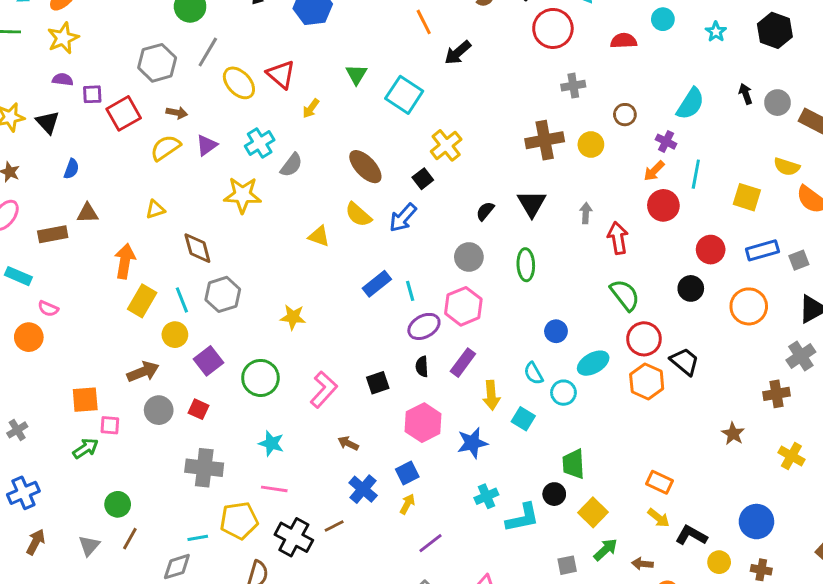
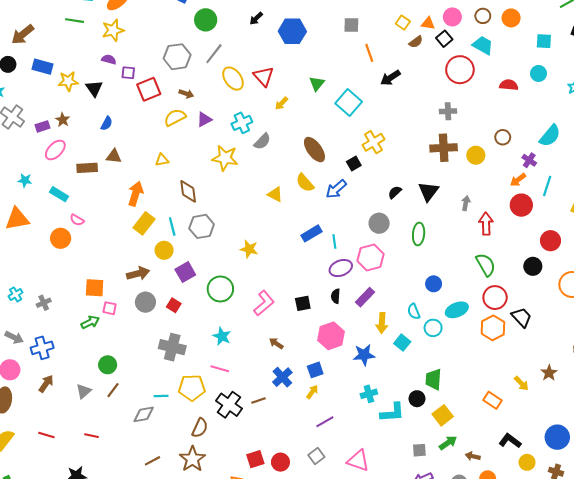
gray cross: (573, 86) -> (448, 111), moved
yellow arrow: (659, 518) -> (521, 383), moved

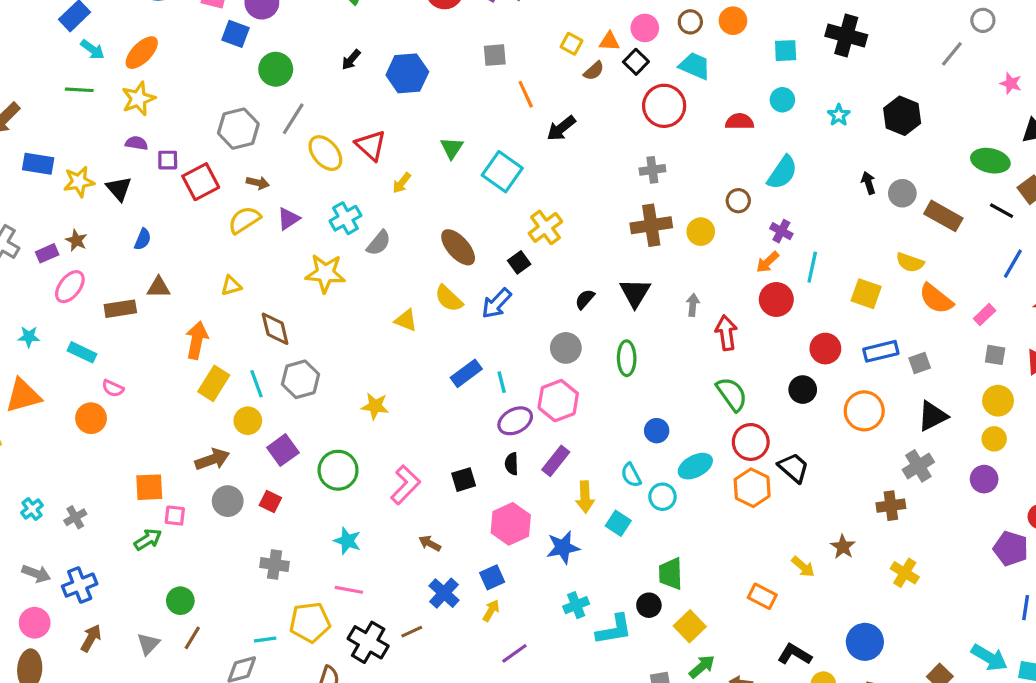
cyan semicircle: (550, 136) -> (782, 173), moved
gray cross: (172, 347) -> (275, 565), size x0.7

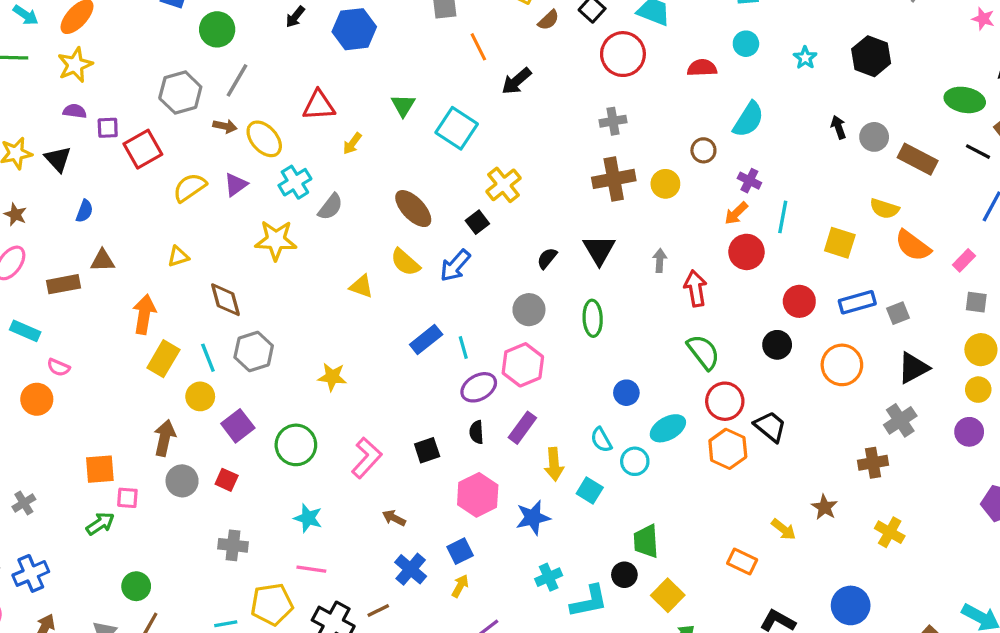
red triangle: (371, 145) -> (319, 105), turned -44
yellow ellipse: (325, 153) -> (264, 139), moved
brown arrow: (258, 183) -> (225, 126), moved
brown arrow: (212, 459) -> (165, 438), turned -56

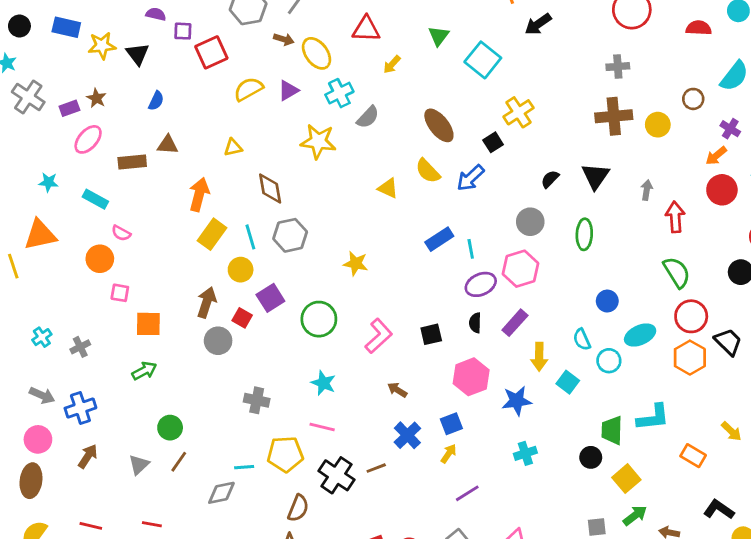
red square: (227, 480) -> (242, 318), moved
pink square: (127, 498) -> (120, 293), moved
cyan L-shape: (589, 601) -> (653, 417), moved

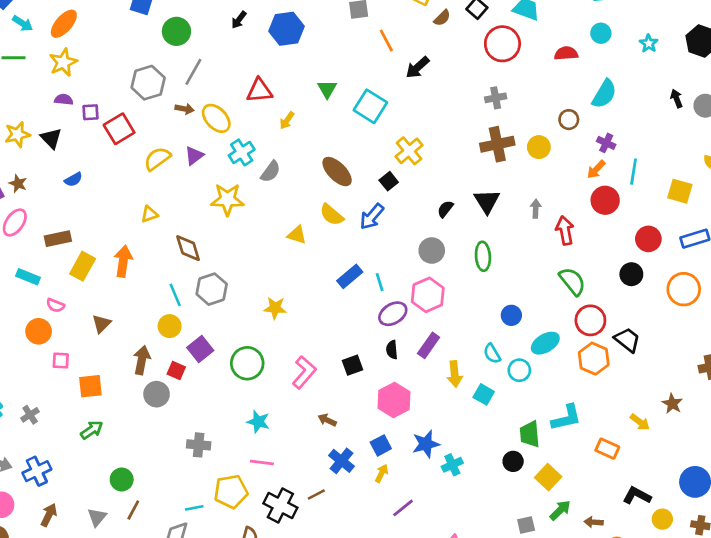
blue semicircle: (156, 101) -> (73, 180), turned 42
brown triangle: (168, 145) -> (101, 324), moved, turned -42
yellow rectangle: (212, 234) -> (83, 266), moved
blue star: (517, 401) -> (426, 444), moved

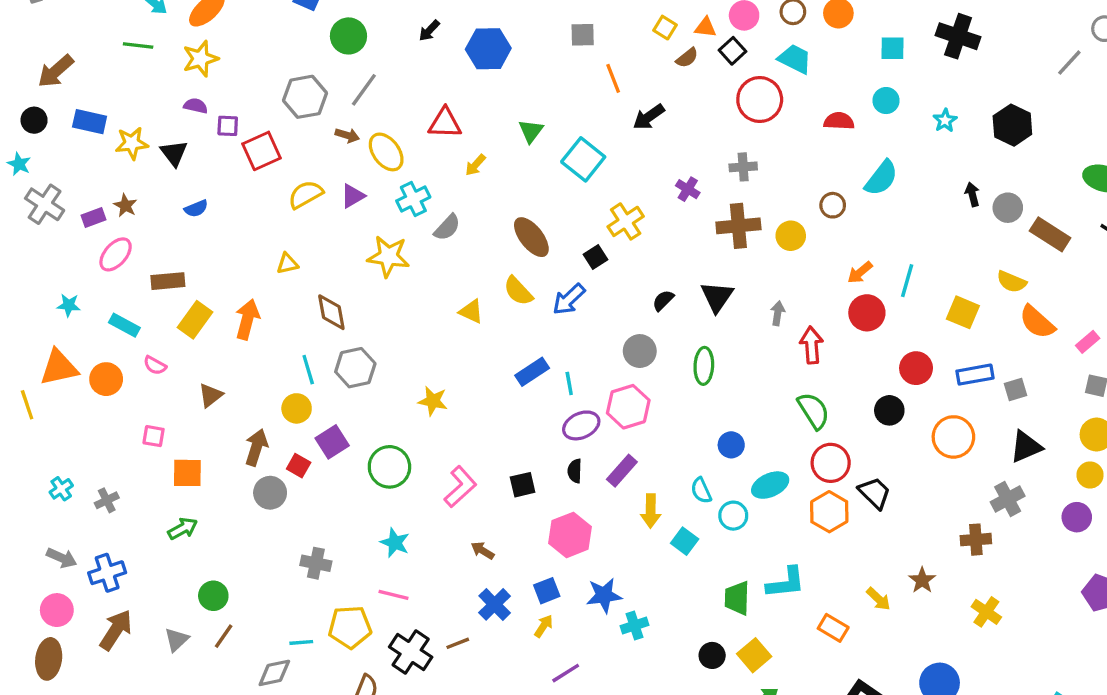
purple cross: (606, 143) -> (688, 189), moved
orange circle: (39, 331) -> (106, 379), moved
black circle: (513, 461) -> (712, 655), moved
brown arrow: (49, 515) -> (116, 630), size x1.4

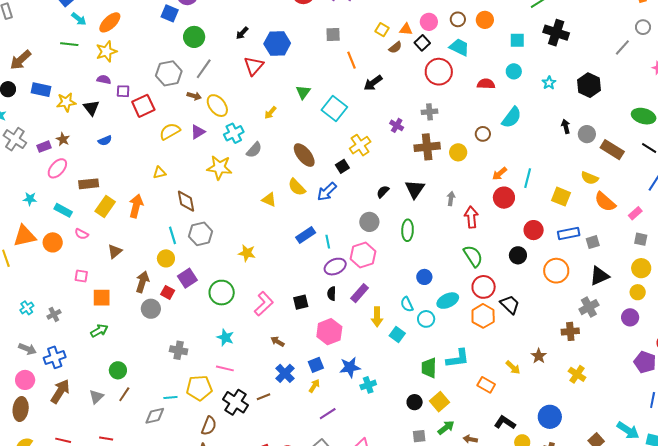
red triangle: (445, 123) -> (254, 66), moved, turned -50

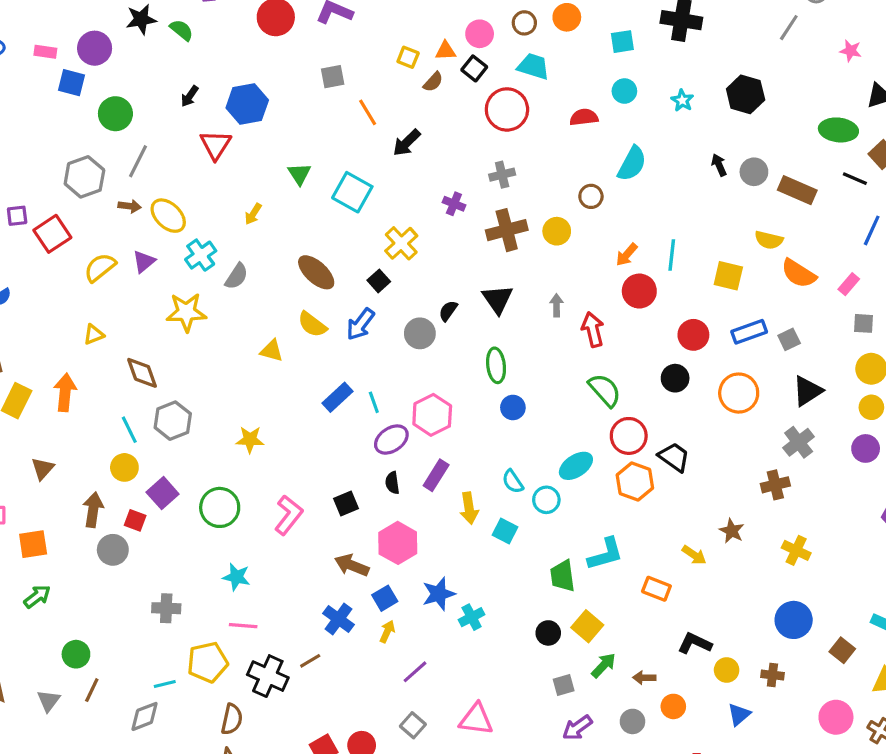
gray circle: (369, 222) -> (420, 333), moved
blue circle: (424, 277) -> (513, 407), moved
brown arrow: (277, 342) -> (352, 565), moved, size x1.5
blue circle: (550, 417) -> (794, 620), moved

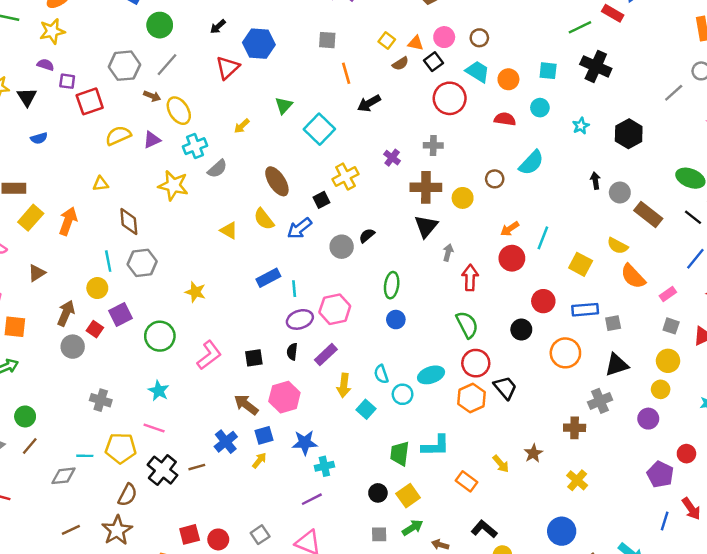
orange circle: (567, 17) -> (508, 79), moved
black triangle: (498, 299) -> (426, 226), moved
purple line: (415, 672) -> (312, 499), moved

